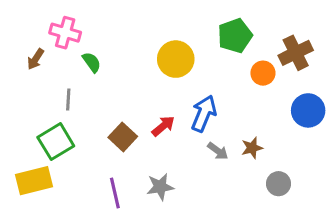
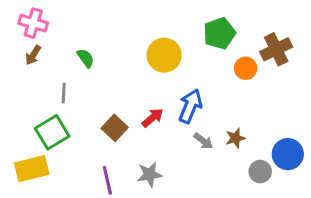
pink cross: (65, 33) -> (33, 23), moved
blue circle: (308, 110) -> (288, 154), moved

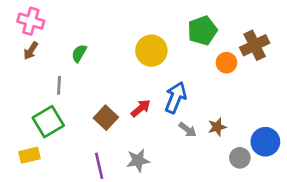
green semicircle: (86, 58) -> (79, 53), turned -114
yellow rectangle: (32, 169) -> (29, 155), size x0.7

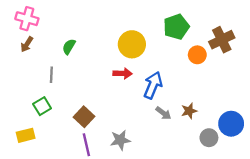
red arrow: (141, 108) -> (123, 74), moved, turned 42
brown square: (106, 118) -> (84, 117), moved
green square: (48, 122) -> (42, 106), size x0.7

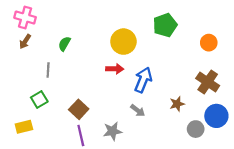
brown cross: (222, 40) -> (208, 82), moved, turned -30
orange circle: (197, 55) -> (209, 43), moved
gray arrow: (163, 113) -> (138, 110), moved

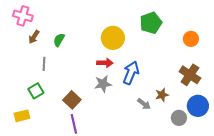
brown arrow: (25, 42) -> (34, 37), moved
gray arrow: (138, 110) -> (144, 104), moved
gray star: (113, 131) -> (103, 84), moved

